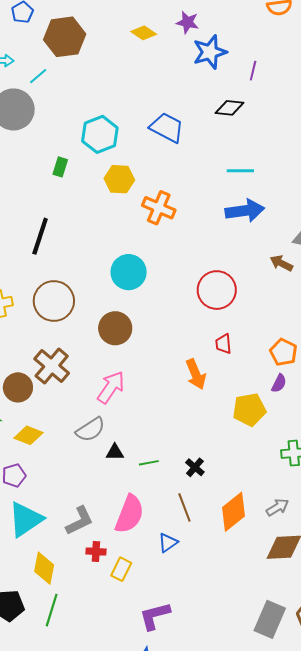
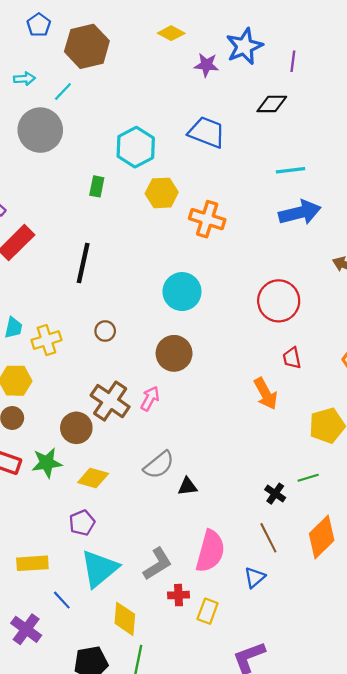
purple star: (187, 22) -> (206, 65), moved
brown circle: (54, 301) -> (105, 331), size x0.5
pink arrow: (111, 387) -> (150, 399), moved, size x0.7
green line: (149, 463) -> (308, 478), moved

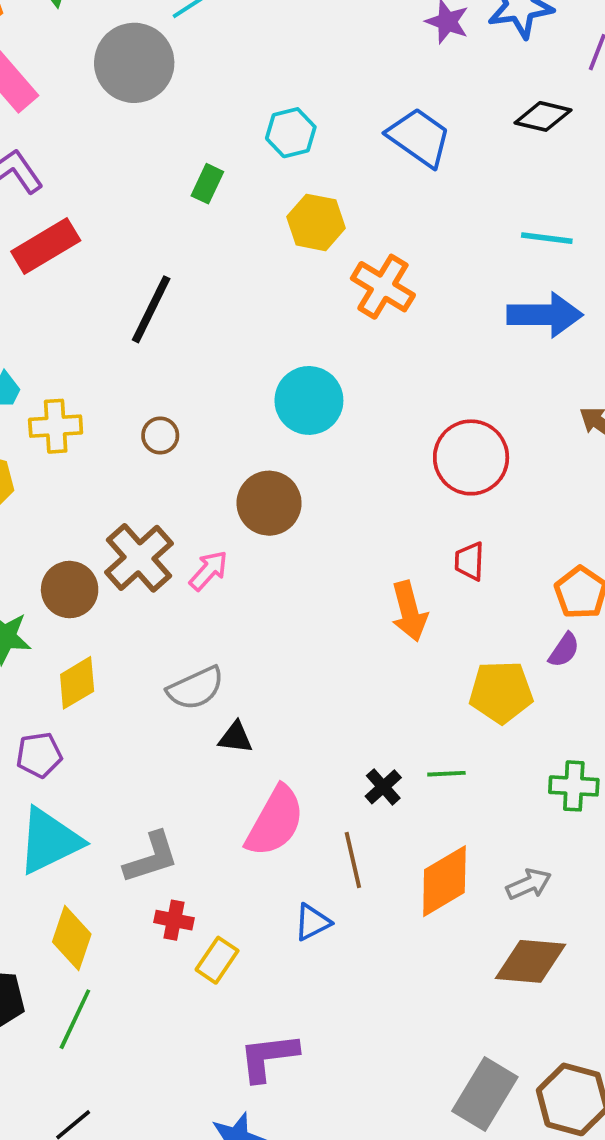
cyan hexagon: (136, 147) -> (291, 133), size x0.7
yellow diamond: (93, 478) -> (77, 683), turned -60
pink semicircle: (210, 551) -> (275, 821), moved

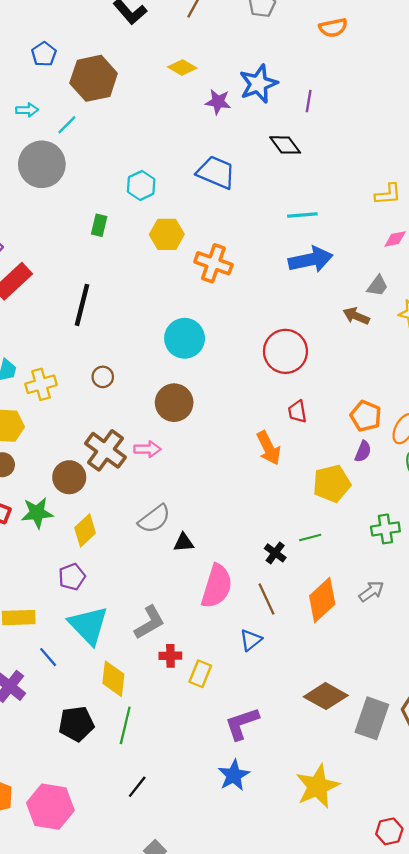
black diamond: (543, 116) -> (285, 145), turned 52
pink arrow: (209, 571) -> (147, 449), turned 60
cyan triangle: (49, 841) -> (88, 625), turned -36
brown diamond: (530, 961) -> (326, 696), moved, turned 36

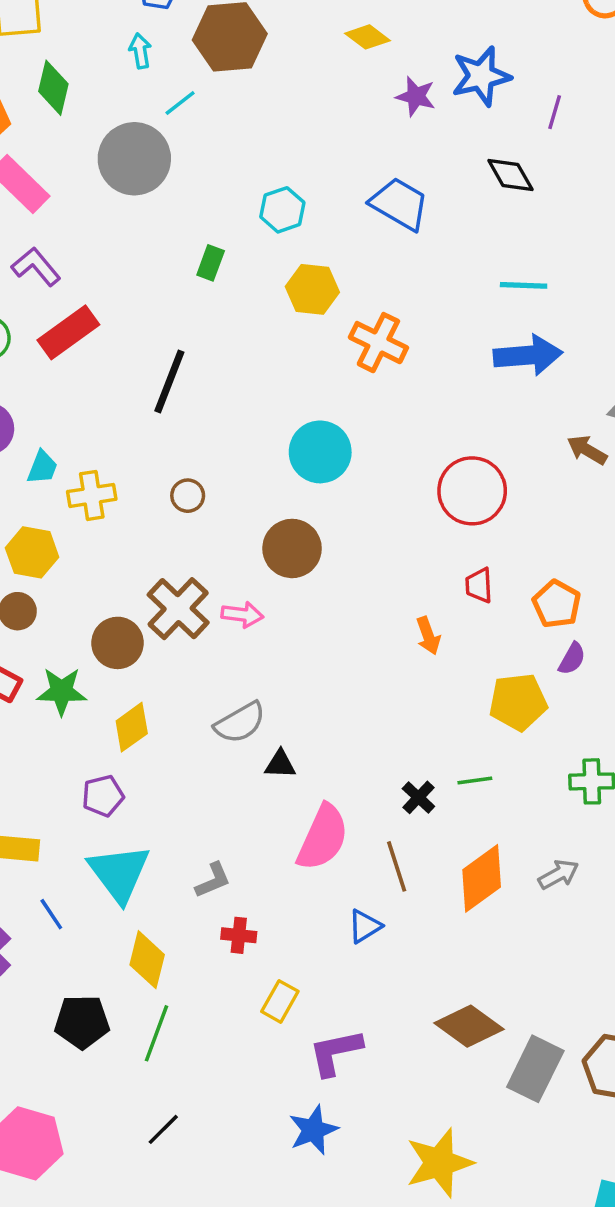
cyan arrow: (27, 110) -> (140, 51), moved, turned -105
orange pentagon: (366, 416) -> (557, 604), moved
orange arrow: (269, 448) -> (428, 636), size x0.7
gray L-shape: (149, 622) -> (213, 880), size x0.7
yellow rectangle: (200, 674) -> (280, 1001), moved

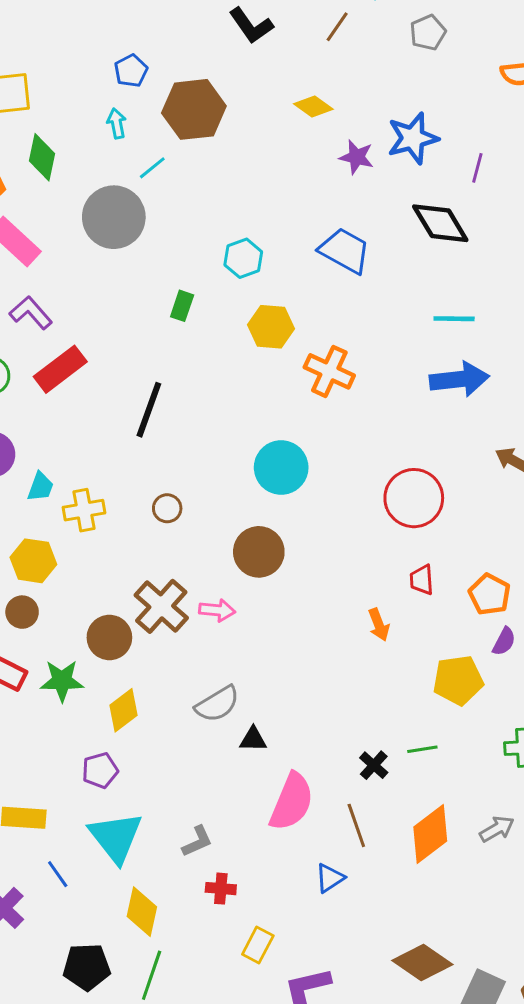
black diamond: (510, 175) -> (440, 223), size x1.4

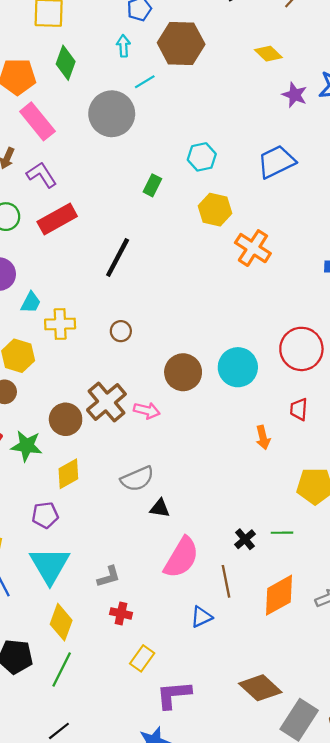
blue trapezoid: (345, 251) -> (276, 162), turned -63
cyan circle: (281, 468) -> (238, 367), moved

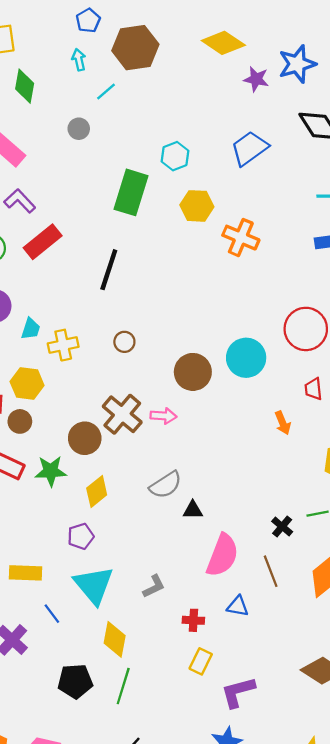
yellow diamond: (268, 54) -> (223, 43), size x1.5
gray circle: (112, 114) -> (79, 129), size x0.5
green rectangle: (152, 185) -> (131, 192), size x2.0
red cross: (121, 613) -> (193, 620), moved
blue triangle: (201, 617) -> (238, 606), moved, turned 45

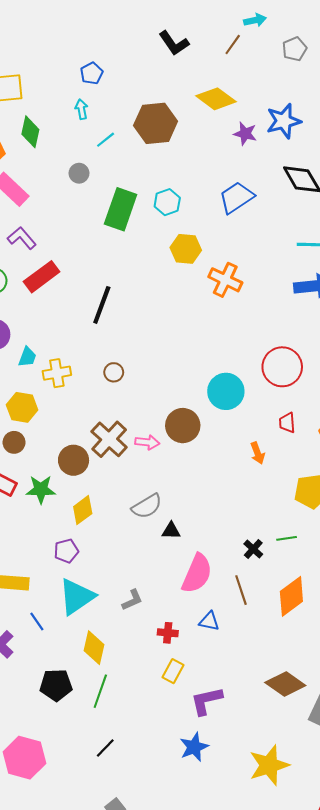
brown hexagon: (135, 48) -> (156, 123), moved
green rectangle: (131, 192) -> (121, 209), moved
brown circle: (193, 372) -> (183, 426), moved
cyan triangle: (94, 585) -> (77, 597), turned 33

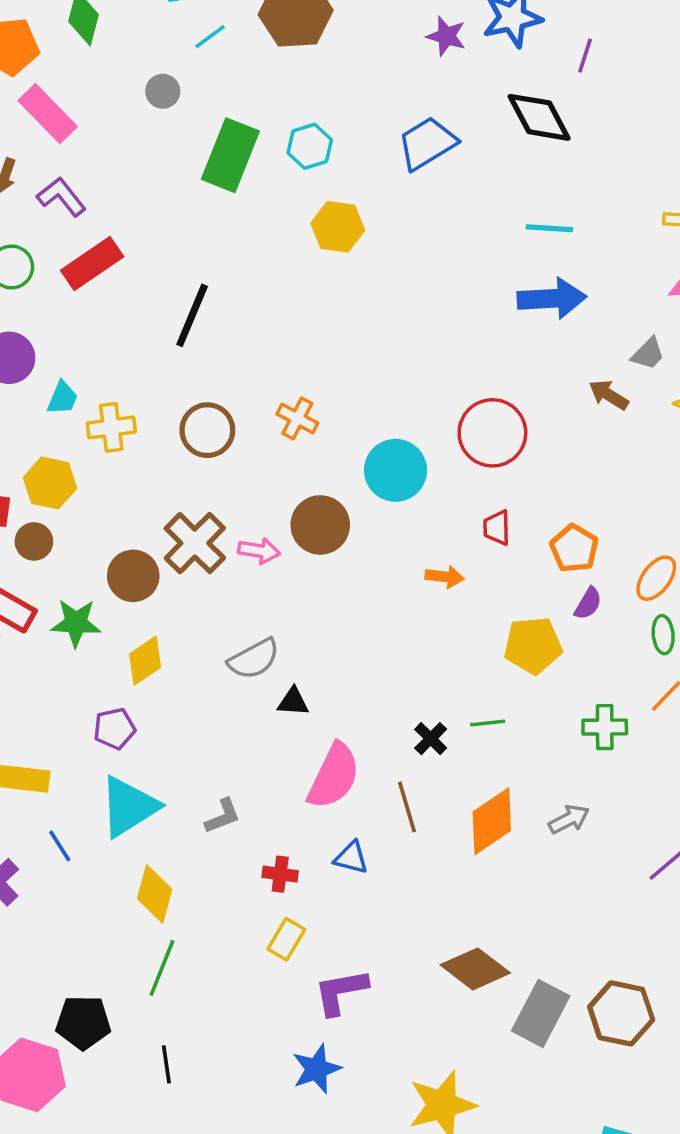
orange cross: (225, 280) -> (297, 418), moved, size x0.7
brown circle: (114, 372) -> (207, 430), size x1.6
orange arrow: (258, 453) -> (445, 577), turned -65
black pentagon: (56, 685) -> (83, 1022), moved
black line: (105, 748) -> (166, 1064), turned -55

